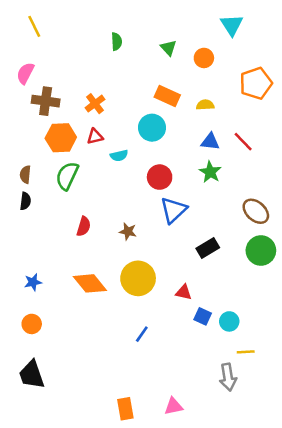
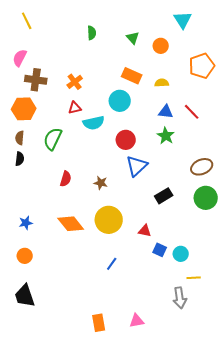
orange hexagon: (61, 138) -> (24, 109), moved
cyan semicircle: (119, 156) -> (94, 123), size x1.5
brown ellipse: (256, 211) -> (202, 167), turned -65

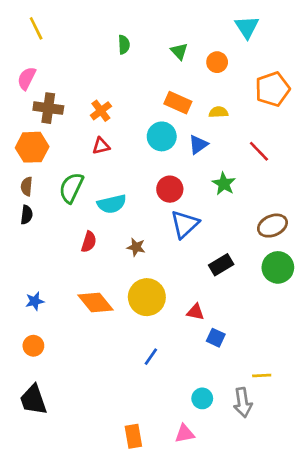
blue triangle: (166, 112) -> (198, 145), moved, turned -42
cyan semicircle: (94, 123) -> (112, 204), moved
cyan circle: (181, 254) -> (202, 398), moved

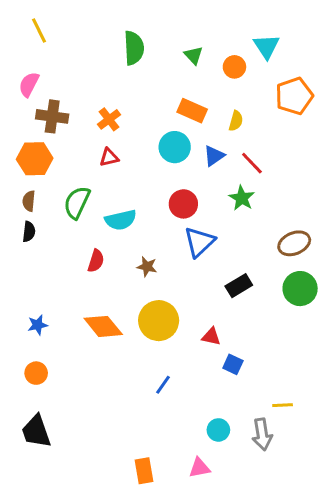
cyan triangle: (247, 27) -> (267, 46), moved
green semicircle: (124, 45) -> (134, 48), size x1.6
yellow semicircle: (218, 112) -> (236, 121), turned 108
red line: (259, 151) -> (252, 163), moved

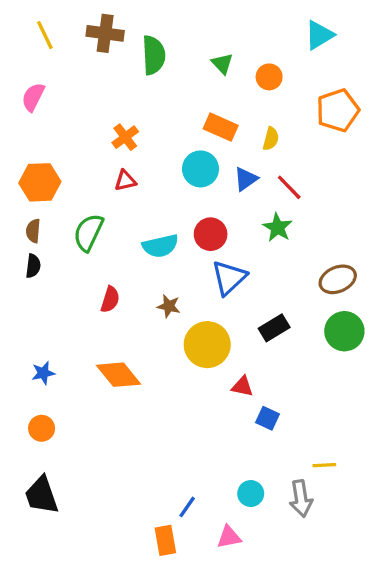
cyan triangle: (267, 46) -> (319, 35), moved, turned 32
brown cross: (52, 116) -> (105, 33), moved
cyan semicircle: (121, 220) -> (160, 246), moved
yellow circle: (159, 321) -> (207, 345), moved
blue line: (163, 385) -> (187, 507), moved

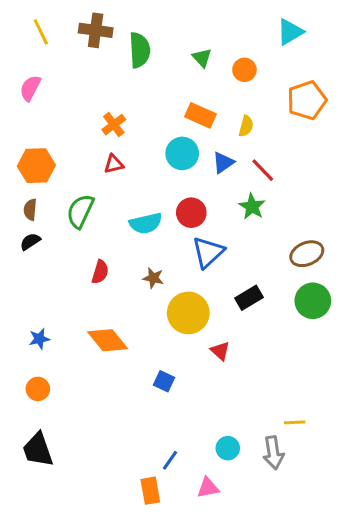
black semicircle: (33, 266) -> (30, 242), turned -130
red triangle: (242, 386) -> (220, 351), turned 30
blue square: (267, 418) -> (164, 381), moved

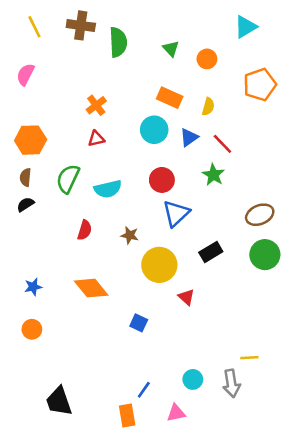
cyan semicircle: (146, 223) -> (108, 189), moved
black trapezoid: (38, 450) -> (59, 401), moved

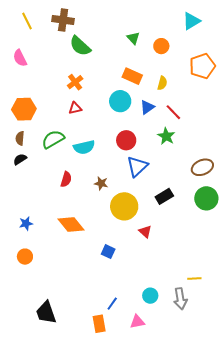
green semicircle: (118, 42) -> (80, 46), moved, turned 135
pink semicircle: (25, 74) -> (20, 58), turned -54
green semicircle: (68, 179) -> (53, 139), turned 35

